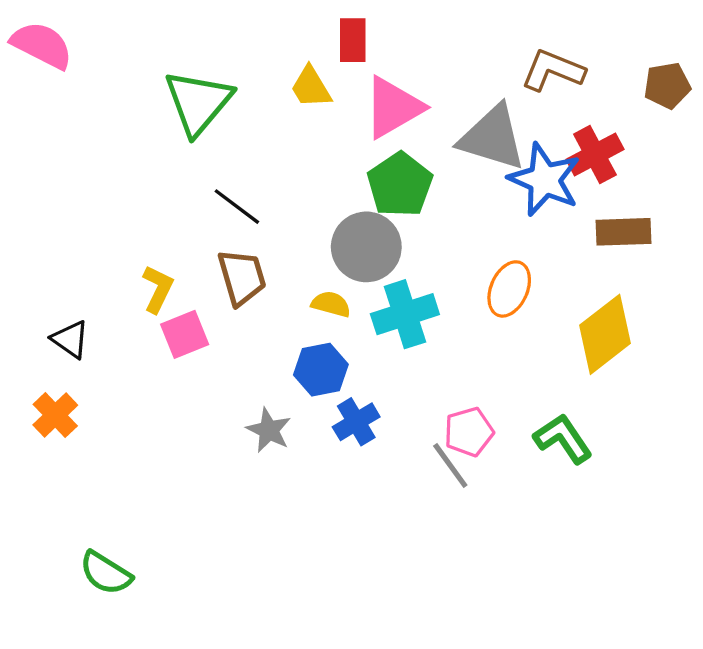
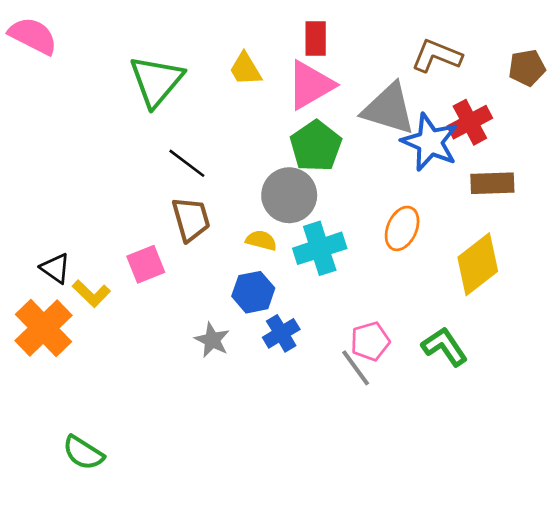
red rectangle: (353, 40) -> (316, 39), moved
yellow L-shape: (158, 289) -> (91, 293), moved, turned 108
orange cross: (55, 415) -> (43, 328), size x1.6

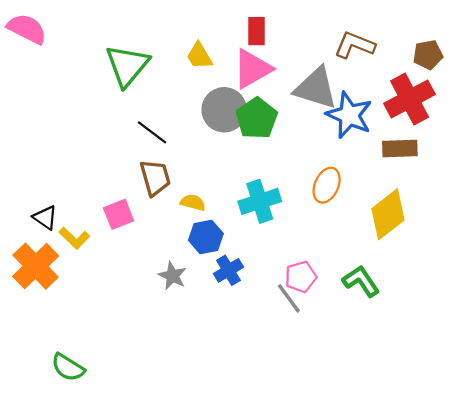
red cross: (470, 122) -> (410, 99), moved, size x1.4
gray circle: (289, 195) -> (224, 110), moved
yellow semicircle: (261, 240) -> (193, 202), moved

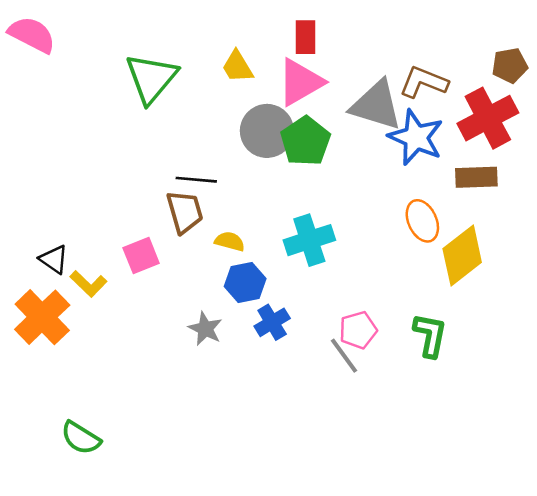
brown L-shape: (355, 45) -> (424, 82), moved
black line: (152, 132) -> (196, 180), moved, turned -32
orange ellipse: (327, 185) -> (422, 221), moved, turned -48
green L-shape: (361, 281) -> (430, 335), turned 45

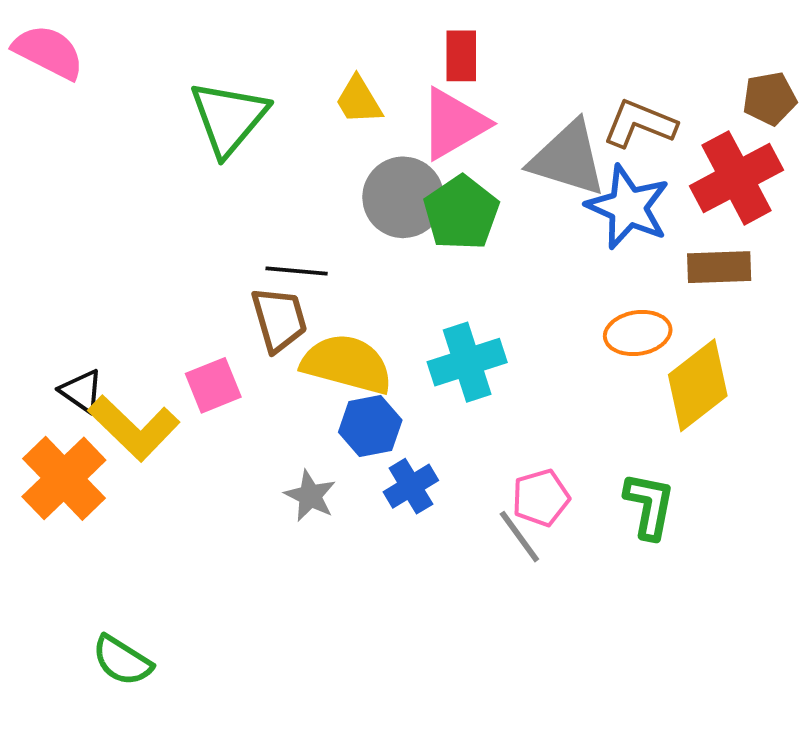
orange ellipse: (422, 221) -> (638, 333), turned -75
yellow semicircle: (230, 241) -> (347, 364), size x2.0
yellow L-shape: (88, 284) -> (134, 428), size x1.6

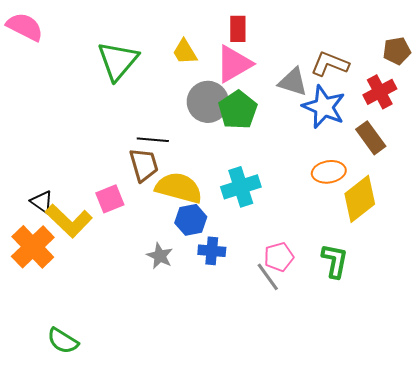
gray triangle: (568, 159) -> (293, 82), size x0.7
red cross: (737, 178) -> (380, 92), size x0.7
brown rectangle: (719, 267) -> (371, 138), turned 56
blue cross: (411, 486) -> (212, 251), turned 36

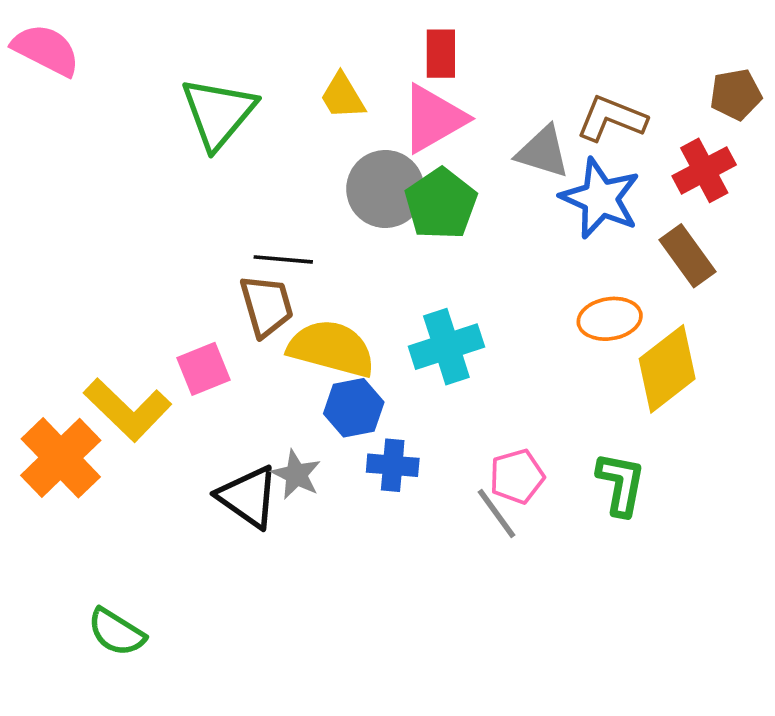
black triangle: (42, 202) -> (248, 497), moved, size x1.5

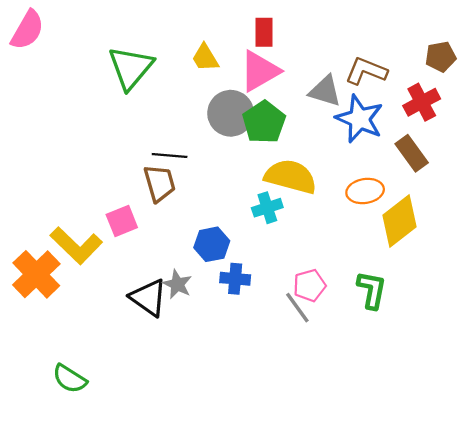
pink semicircle: (46, 50) -> (27, 30), turned 93
cyan cross: (446, 347) -> (267, 208), size x0.7
yellow semicircle: (331, 348) -> (291, 177), moved

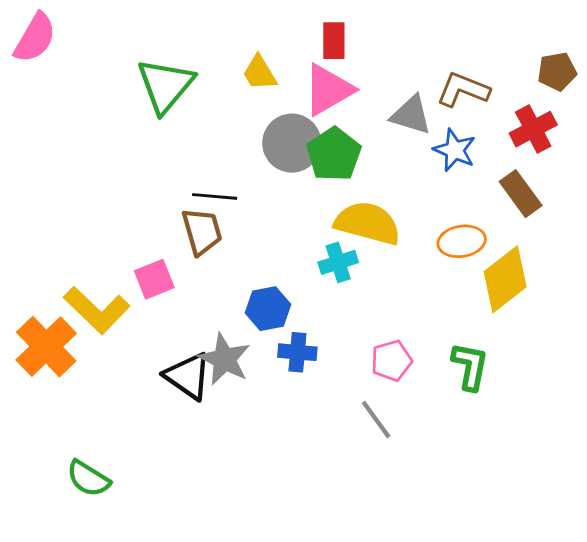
blue star: (359, 119) -> (455, 150), size x0.7
gray star: (177, 284) -> (224, 359), size x1.4
gray line: (297, 308) -> (376, 420), moved

